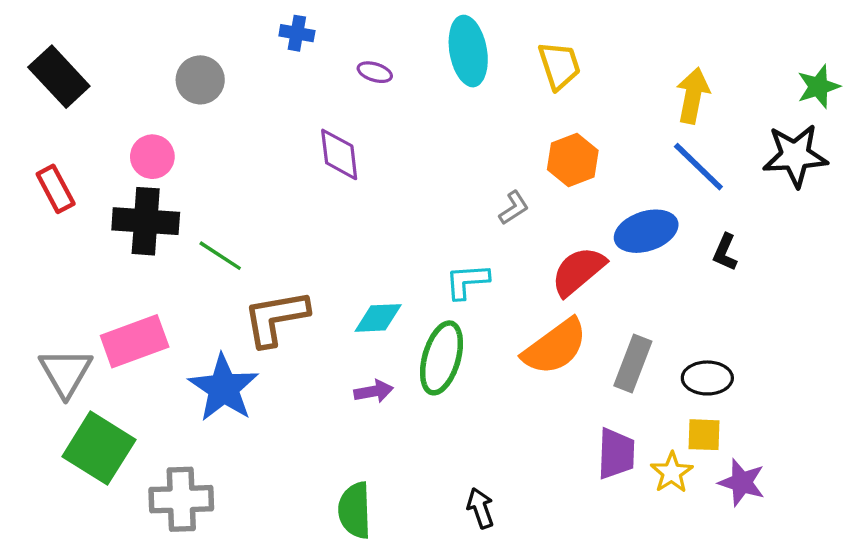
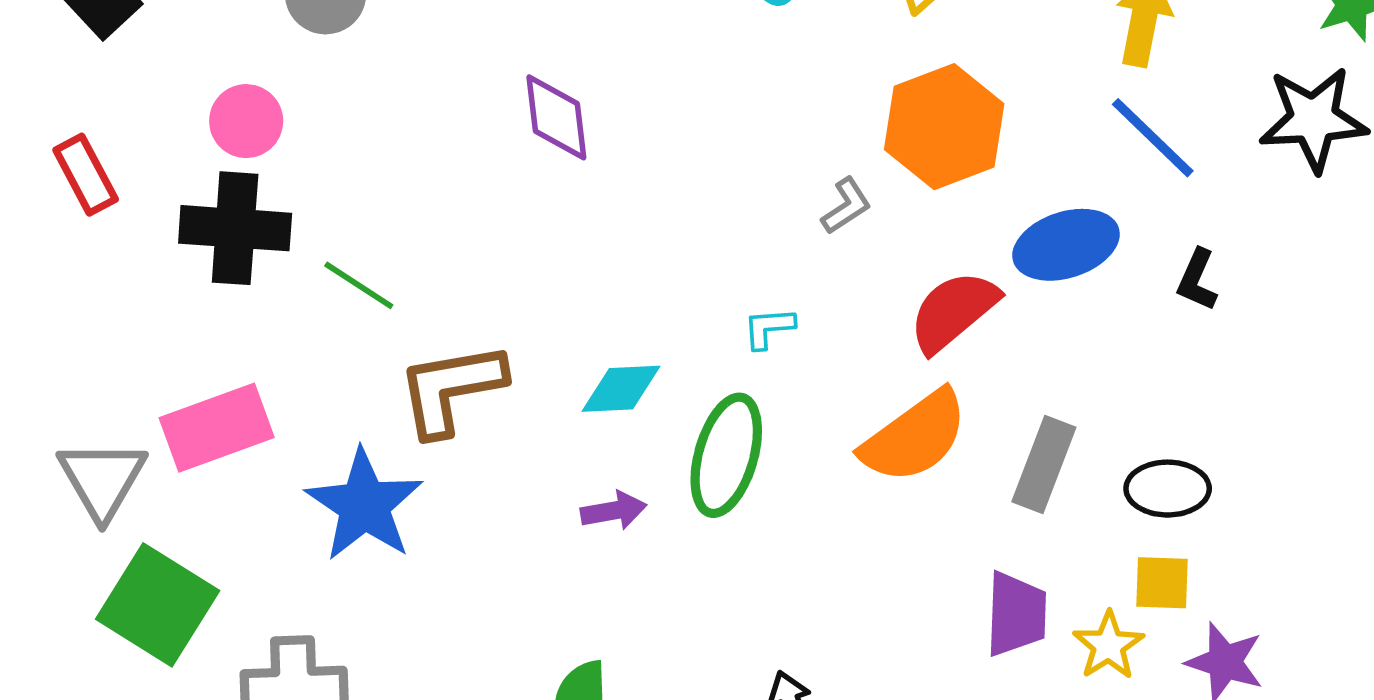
orange hexagon: (573, 160) -> (944, 127), size x1.4
cyan L-shape: (467, 281) -> (769, 328), size x0.7

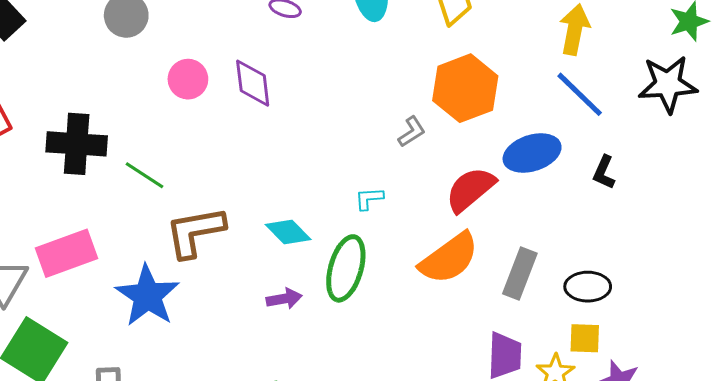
pink circle: (246, 121) -> (188, 79), moved
cyan diamond: (621, 389) -> (288, 232), turned 48

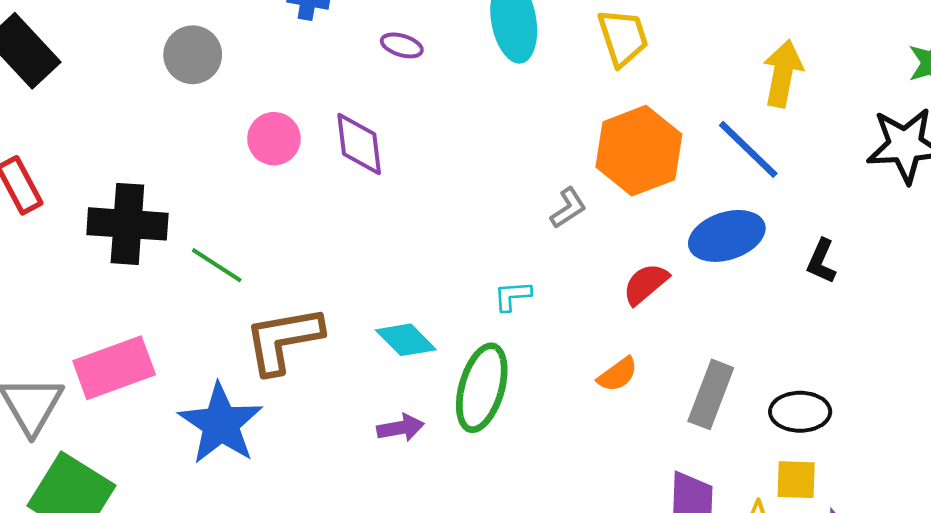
blue line: (580, 94) -> (748, 149), moved
red semicircle: (470, 189) -> (646, 284), size x0.7
orange semicircle: (449, 258) -> (618, 374), size x0.5

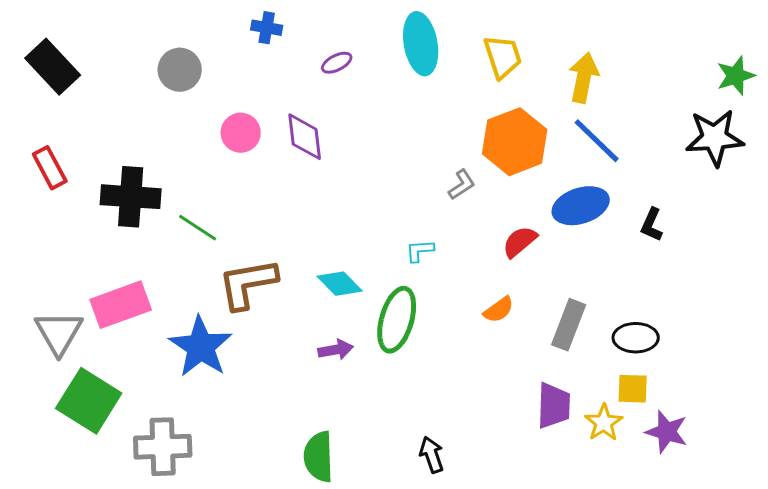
purple ellipse: (402, 45) -> (337, 63), turned -44
yellow arrow: (783, 73) -> (584, 78), moved

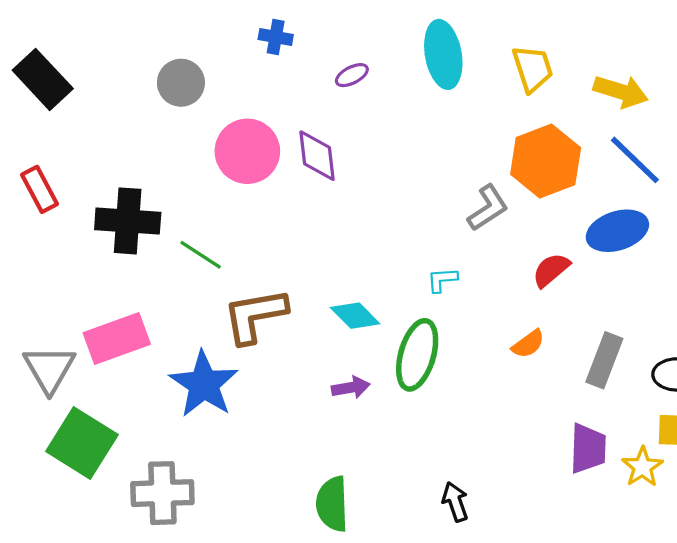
yellow arrow: (584, 78) -> (621, 91), turned 96
pink circle: (241, 133) -> (247, 151), size x1.5
gray L-shape: (462, 185) -> (488, 208), size x1.4

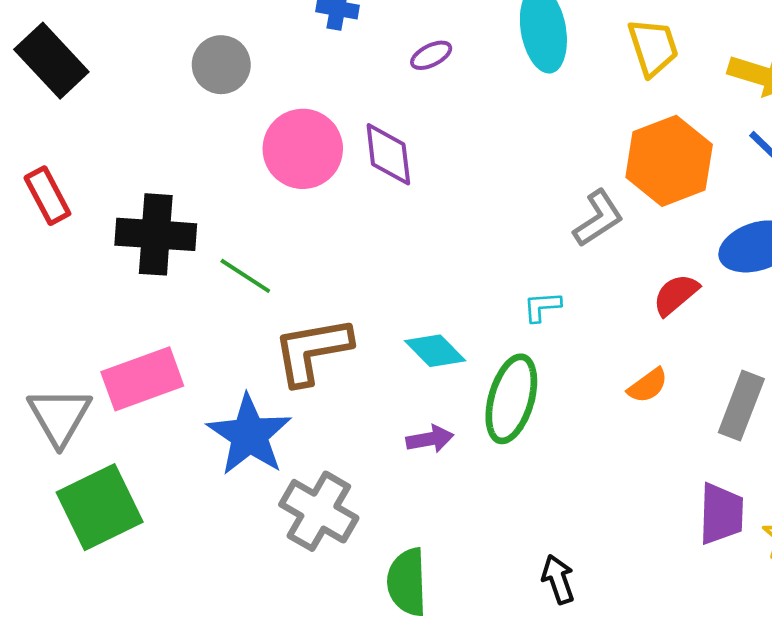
green square: (82, 443) -> (100, 507), turned 32
gray cross: (162, 493) -> (319, 511), moved, turned 32

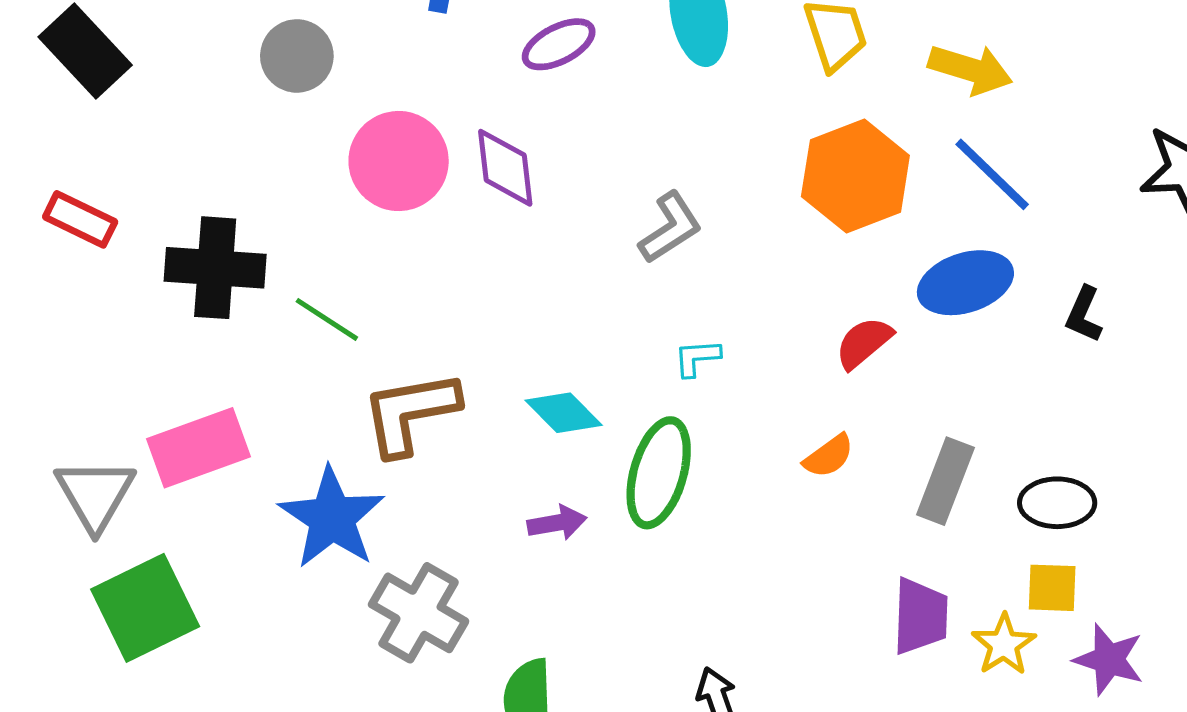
purple ellipse: (431, 55) -> (559, 44), size x1.4
red rectangle: (47, 196) -> (80, 219), turned -36
gray L-shape: (598, 218) -> (670, 228), moved

